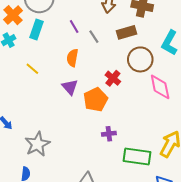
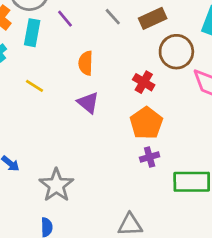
purple line: (74, 26) -> (65, 19), moved
gray line: (94, 37) -> (113, 17), moved
orange pentagon: (96, 100) -> (146, 123), moved

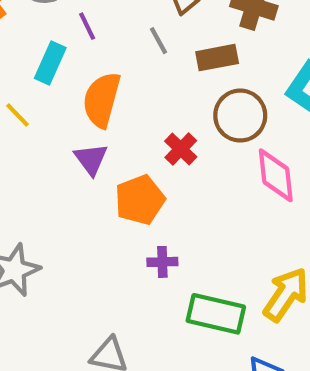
cyan rectangle: (32, 33) -> (50, 63), moved
orange semicircle: (86, 63) -> (102, 100), size x1.5
orange pentagon: (146, 123) -> (140, 200), moved

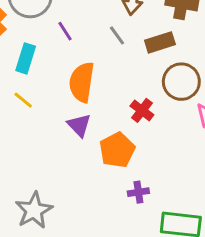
cyan rectangle: (50, 63) -> (26, 58), moved

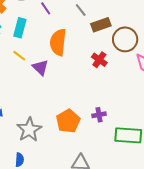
brown rectangle: (160, 42) -> (101, 25), moved
purple triangle: (79, 125) -> (40, 67), moved
orange pentagon: (117, 150) -> (68, 121), moved

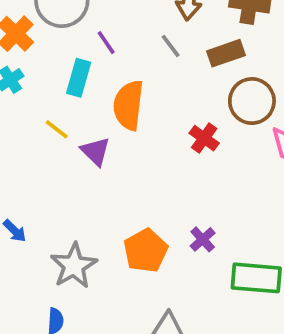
brown rectangle: (101, 25) -> (226, 53), moved
cyan rectangle: (20, 28) -> (79, 78), moved
purple cross: (99, 115) -> (203, 239), turned -32

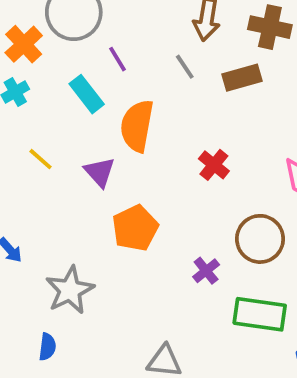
cyan rectangle: (79, 78) -> (87, 94), turned -57
brown circle: (252, 101) -> (260, 239), moved
yellow line: (57, 129) -> (40, 159), moved
orange pentagon: (146, 251) -> (135, 228), moved

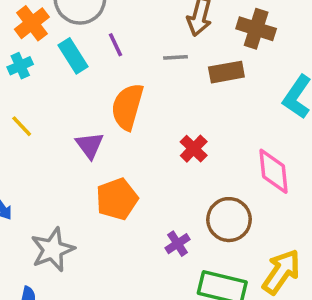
gray line: (185, 67) -> (176, 57), turned -65
cyan rectangle: (87, 94) -> (73, 56), moved
yellow line: (40, 159) -> (22, 126), moved

